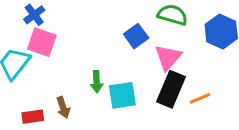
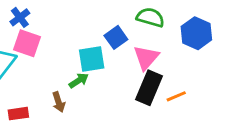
green arrow: (97, 82) -> (79, 81), turned -120
cyan square: (122, 95) -> (92, 59), moved
brown arrow: (63, 107) -> (59, 102), moved

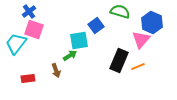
pink triangle: (146, 58) -> (141, 40), moved

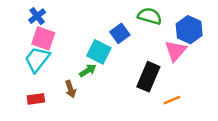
cyan square: (79, 40) -> (99, 52), turned 36
cyan trapezoid: (16, 44) -> (37, 59), moved
orange line: (138, 66) -> (172, 100), moved

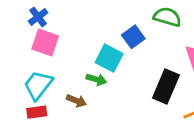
cyan trapezoid: (37, 59) -> (38, 85), moved
green arrow: (88, 70) -> (96, 79), turned 49
brown arrow: (70, 89) -> (76, 101), turned -49

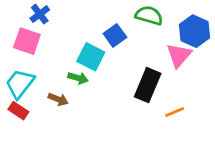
blue cross: (38, 17) -> (40, 14), moved
red rectangle: (37, 112) -> (18, 111), turned 42

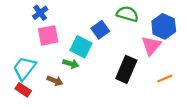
pink square: (27, 41) -> (48, 35), moved, turned -30
orange line: (175, 112) -> (165, 78), moved

